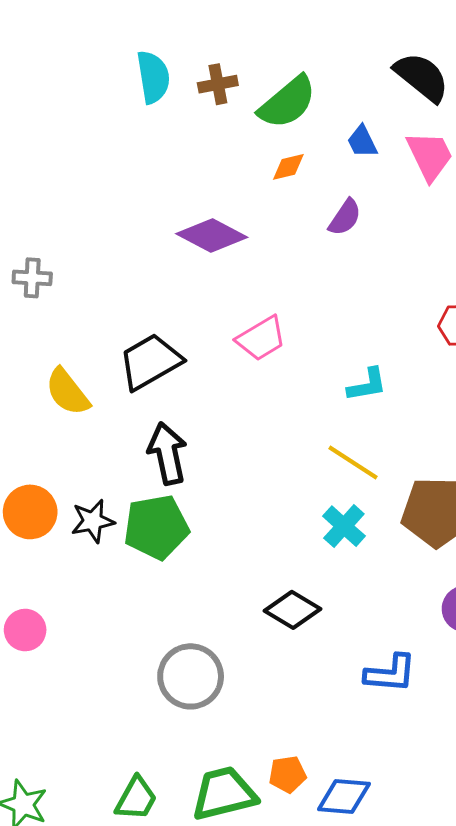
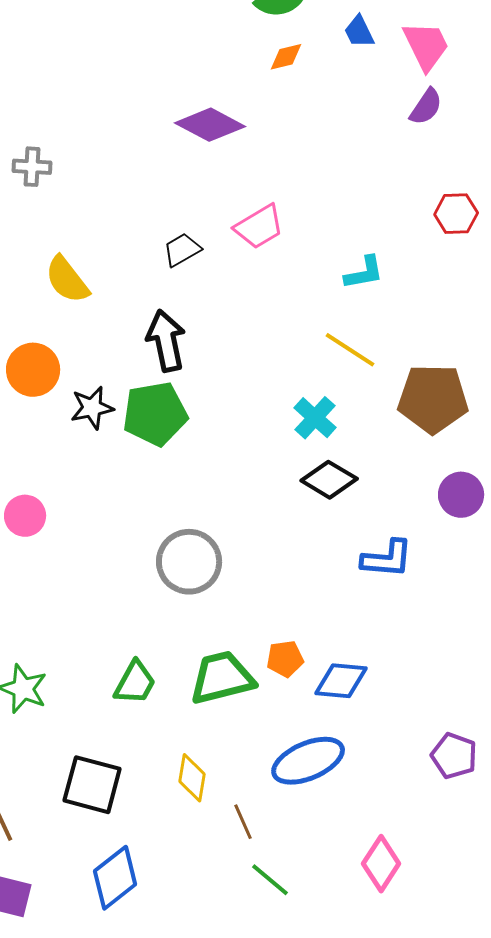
purple semicircle: (345, 217) -> (426, 107), moved
black trapezoid: (150, 362) -> (182, 250), moved, size x0.6
orange circle: (30, 512) -> (33, 370), moved
cyan cross: (344, 526) -> (315, 418), moved
black diamond: (292, 610) -> (329, 480), moved

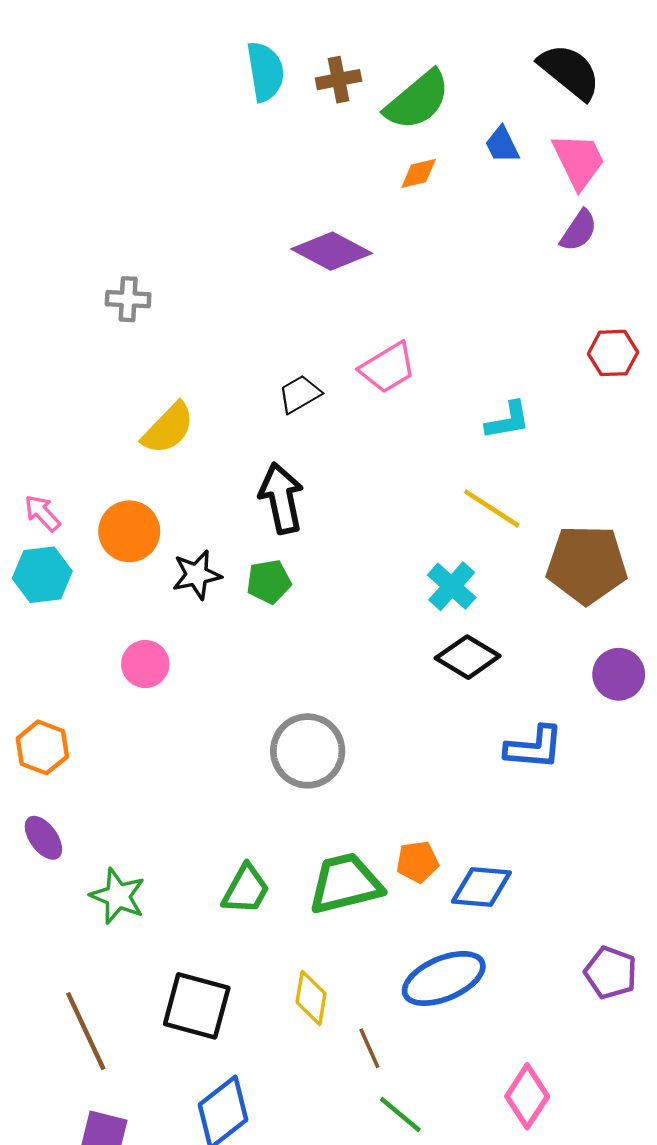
yellow semicircle: (67, 280) -> (168, 428), turned -98
green pentagon: (155, 414) -> (269, 582), size x0.6
pink circle: (25, 516) -> (145, 664), moved

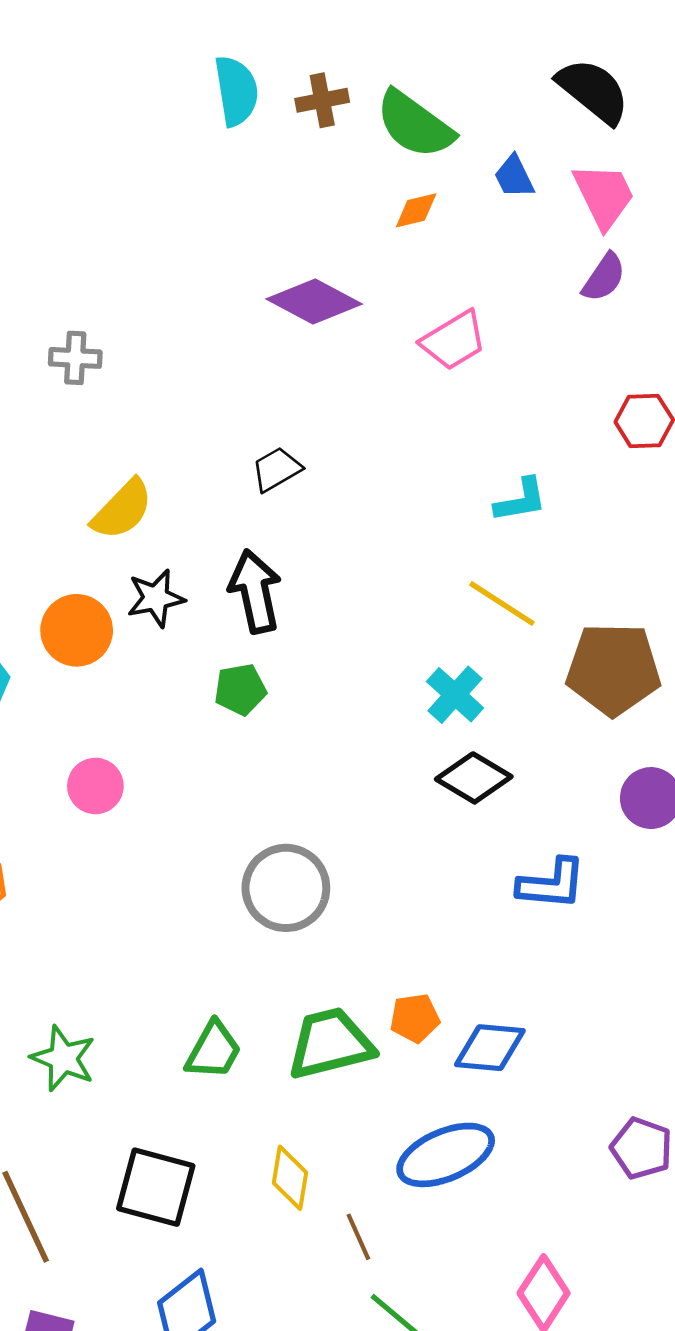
green semicircle: (417, 100) -> (415, 124), turned 76
pink trapezoid: (388, 368) -> (454, 340), moved
black star: (197, 575) -> (156, 598), moved

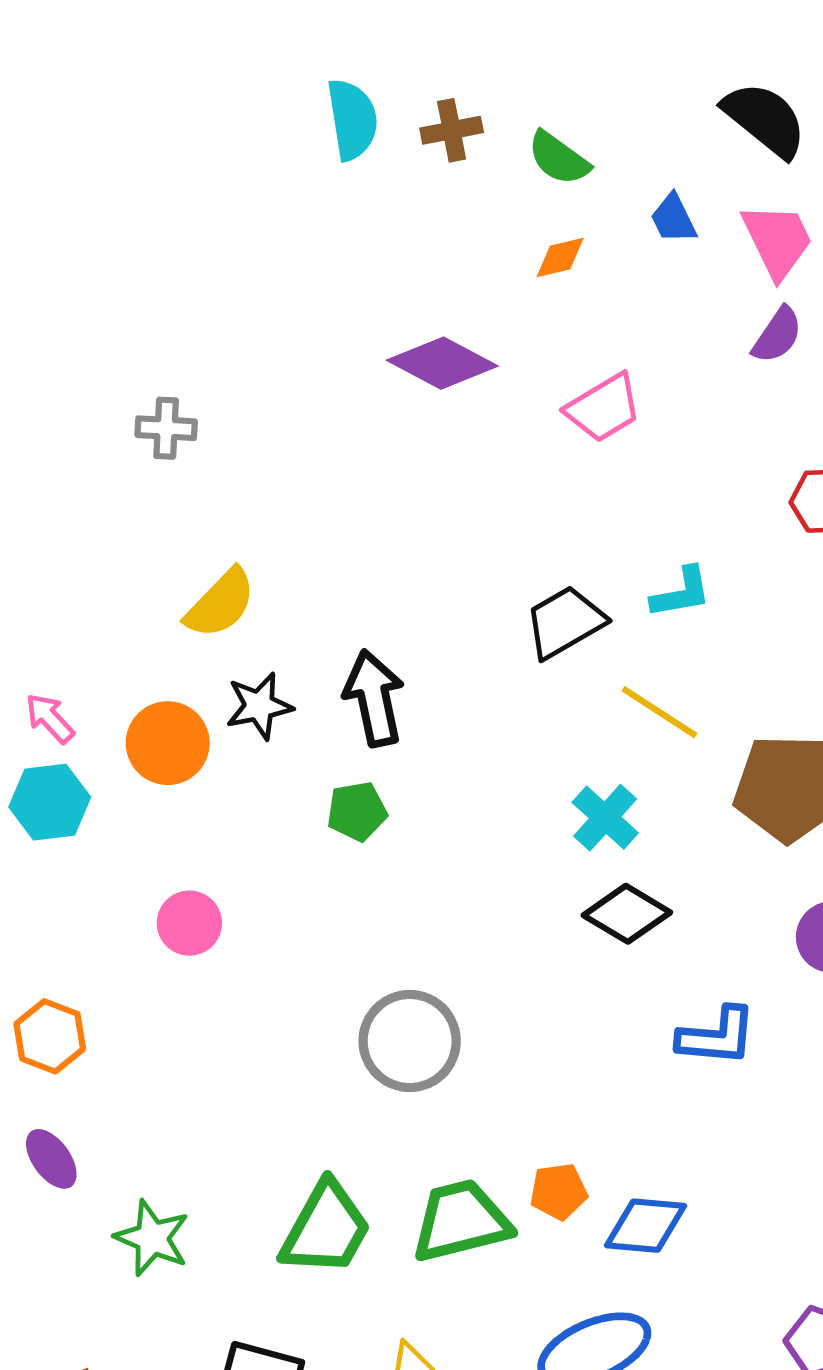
green semicircle: (415, 124) -> (559, 158), size x0.7
black trapezoid: (277, 469) -> (565, 622), moved, size x1.4
green trapezoid: (213, 1050) -> (326, 1229), size x1.4

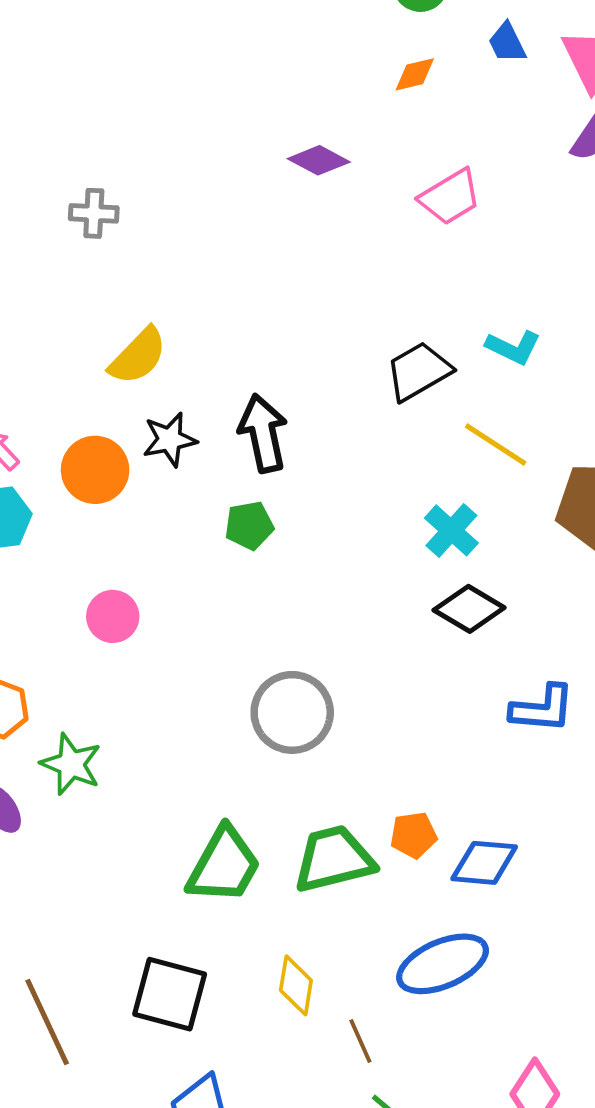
purple diamond: (442, 363) -> (319, 160), size x0.7
cyan L-shape: (681, 593) -> (513, 347), turned 36
green star: (152, 1238) -> (71, 764), moved

